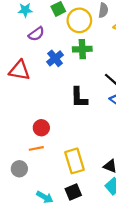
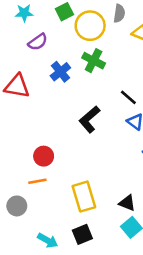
green cross: (82, 49) -> (94, 61), turned 30
black L-shape: (79, 97) -> (89, 119), turned 50

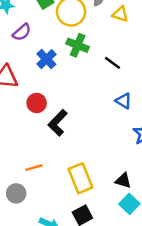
black line: (128, 97) -> (112, 63), moved
black L-shape: (89, 119) -> (58, 123), moved
red circle: (44, 156) -> (37, 103), moved

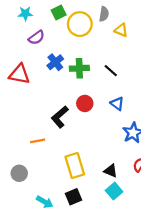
green cross: (78, 45) -> (79, 68), moved, turned -30
red circle: (37, 103) -> (85, 103), moved
orange line: (34, 168) -> (38, 141), moved

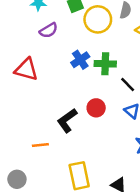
blue cross: (55, 62) -> (80, 60), moved
green cross: (79, 68) -> (105, 64), moved
black line: (111, 71) -> (128, 85), moved

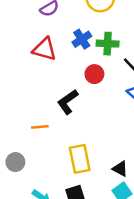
red triangle: (26, 69) -> (44, 49), moved
red circle: (96, 108) -> (94, 74), moved

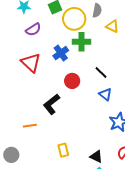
green cross: (108, 44) -> (82, 42), moved
red triangle: (44, 49) -> (31, 63), turned 30
yellow rectangle: (80, 159) -> (63, 150), size x0.6

